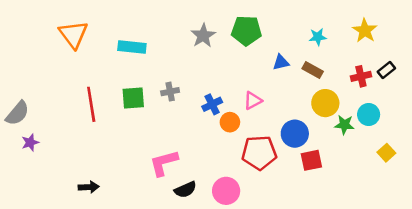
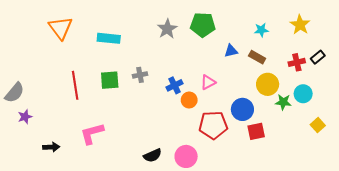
pink L-shape: (164, 163) -> (92, 133), moved
black arrow: (89, 187) -> (51, 147), moved

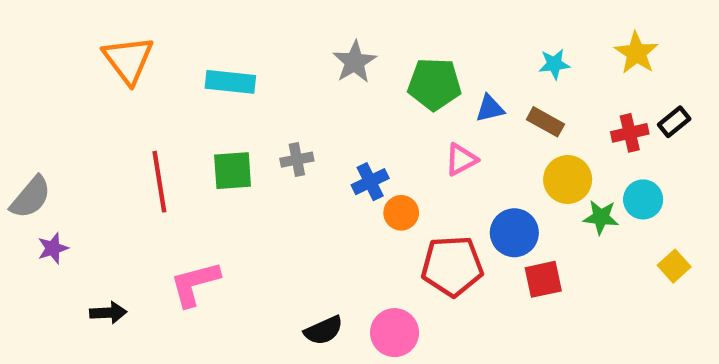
green pentagon: (203, 25) -> (434, 84), moved
pink triangle: (208, 82) -> (461, 160), moved

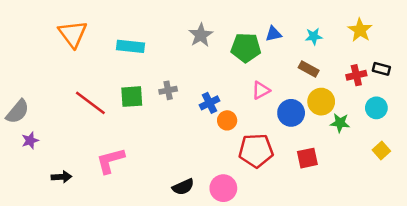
blue triangle: (490, 108) -> (273, 34), moved
black rectangle: (674, 122) -> (381, 69), turned 54
red line: (159, 182) -> (90, 103), turned -44
cyan circle: (643, 199) -> (376, 108), moved
blue circle: (514, 233) -> (291, 113), moved

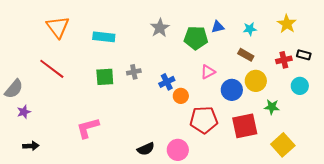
red line: (90, 103) -> (52, 69), moved
green star: (340, 123) -> (272, 107), moved
yellow square: (381, 151) -> (283, 145), moved, size x1.6
red square: (307, 158) -> (245, 126), size x1.5
black arrow: (61, 177) -> (31, 146), moved

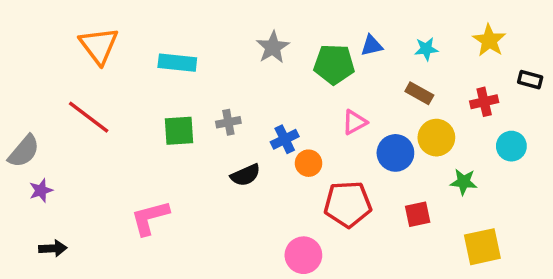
black rectangle: (304, 55) -> (530, 80), moved
red square: (245, 126) -> (418, 214), size x0.6
yellow square: (283, 145) -> (482, 247), turned 30
black semicircle: (146, 149) -> (245, 175), moved

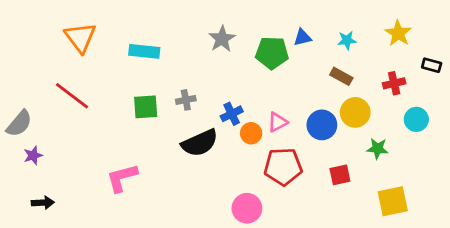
pink triangle: (355, 122) -> (277, 122), moved
black semicircle: (245, 175) -> (200, 143), size x1.5

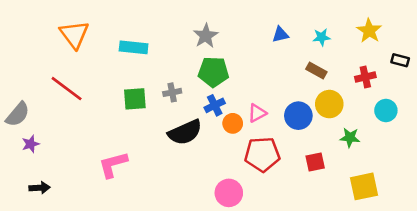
green pentagon: (272, 53) -> (213, 72), moved

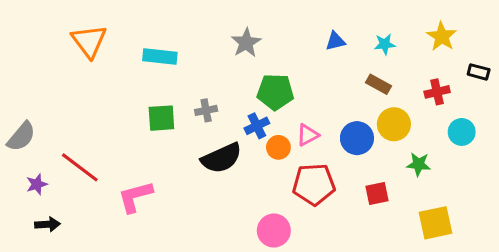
green pentagon: (213, 72) -> (275, 92), moved
red line: (67, 89) -> (80, 167), moved
purple star: (31, 144) -> (37, 184), moved

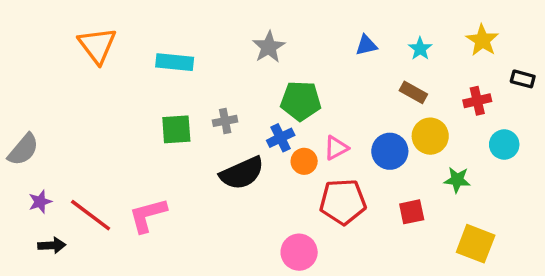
cyan star: (385, 44) -> (420, 49), turned -30
red line: (80, 167) -> (91, 215), moved
yellow square: (435, 223) -> (476, 244), turned 33

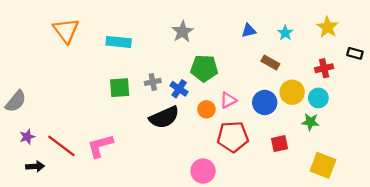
brown rectangle: (413, 92) -> (270, 63), moved
blue cross: (281, 138) -> (179, 89), moved, turned -30
cyan circle: (504, 145) -> (318, 98), moved

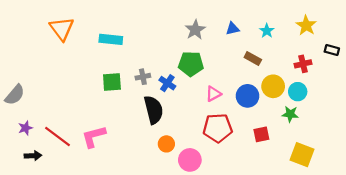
gray star: (182, 32) -> (195, 30), moved
orange circle: (206, 109) -> (166, 144), moved
black semicircle: (164, 117) -> (154, 110), turned -80

